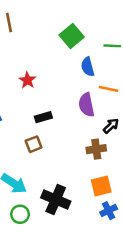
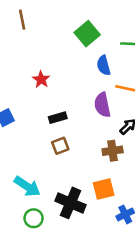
brown square: (34, 144) -> (60, 146), moved
orange square: (101, 186) -> (104, 189), moved

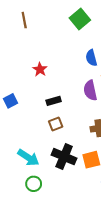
green square: (87, 34) -> (80, 19), moved
black cross: (70, 203) -> (64, 157), moved

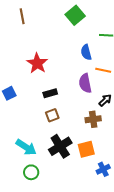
red star: (40, 69) -> (37, 63), size x1.5
black cross: (64, 157) -> (60, 146), turned 35

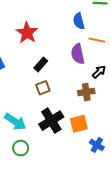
black rectangle: (50, 93) -> (41, 64), turned -32
blue cross: (103, 169) -> (97, 145), turned -32

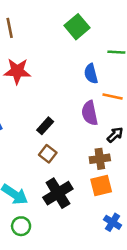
red star: (27, 33) -> (17, 71), moved, turned -30
brown square: (43, 88) -> (48, 154), turned -32
orange square: (79, 124) -> (101, 186), moved

